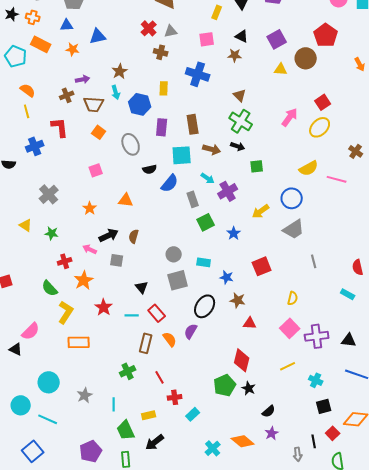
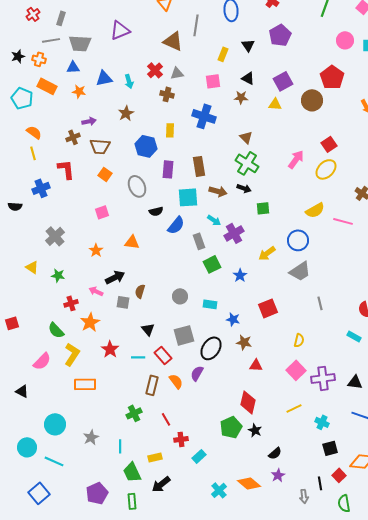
yellow triangle: (281, 69) -> (275, 104), moved
cyan arrow: (116, 92) -> (129, 81), moved
brown semicircle: (134, 236) -> (140, 291), moved
gray square: (178, 280) -> (184, 335), moved
pink semicircle: (31, 331) -> (42, 361), moved

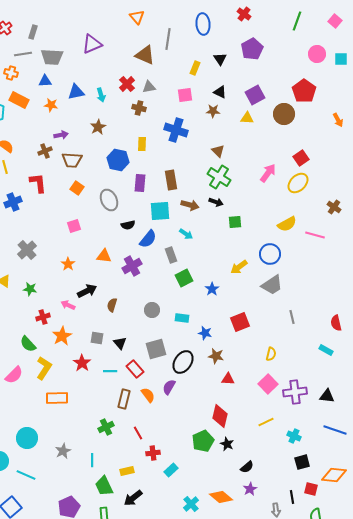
purple cross: (234, 233) -> (132, 266), moved
gray square: (123, 302) -> (97, 338), moved
red square: (339, 475) -> (311, 489), turned -32

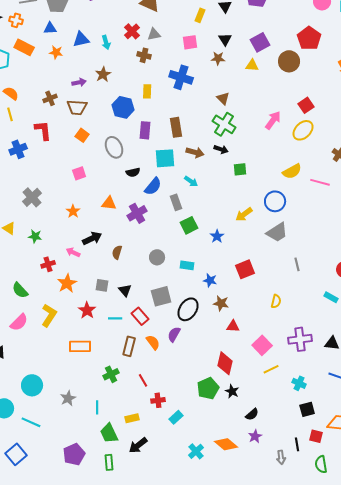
black triangle: (220, 92) -> (225, 39), turned 32
purple arrow: (61, 135) -> (79, 82), moved
green semicircle: (28, 344) -> (20, 290), moved
pink square: (268, 384) -> (262, 345), moved
orange rectangle: (57, 398) -> (80, 346), moved

